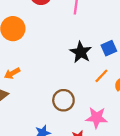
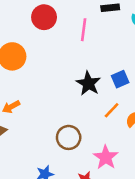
pink star: (97, 118) -> (106, 157), turned 30

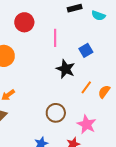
pink line: (84, 30) -> (55, 38), moved
blue square: (120, 79) -> (86, 50), moved

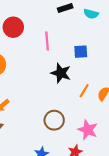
blue square: (86, 50) -> (81, 52), turned 32

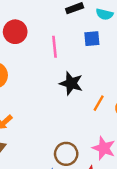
blue square: (81, 52) -> (92, 39), moved
brown circle: (54, 120) -> (66, 154), moved

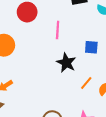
blue square: (92, 39) -> (91, 47), moved

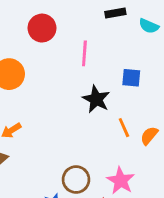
orange line: (86, 83) -> (124, 128), turned -64

